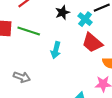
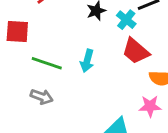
green line: (29, 31) -> (47, 63), moved

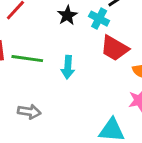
green line: (47, 63) -> (27, 59), moved

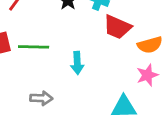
cyan arrow: (68, 67) -> (77, 63), moved

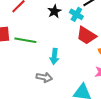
gray arrow: (41, 98) -> (44, 77), moved

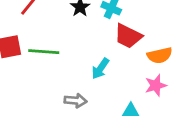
cyan arrow: (54, 56) -> (100, 68), moved, turned 35

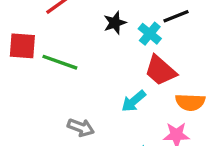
cyan arrow: (100, 68) -> (134, 101), moved

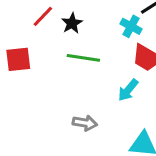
black star: (115, 23) -> (72, 23), moved
green line: (60, 62) -> (83, 58), moved

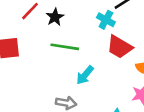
cyan arrow: (128, 90) -> (85, 75), moved

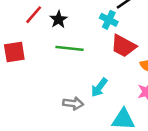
cyan arrow: (85, 75) -> (99, 88), moved

